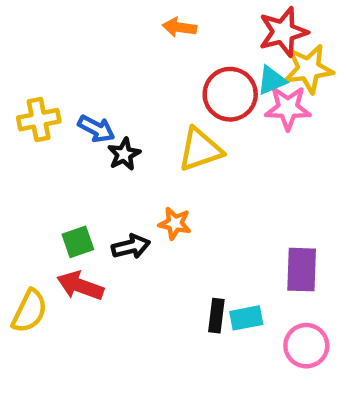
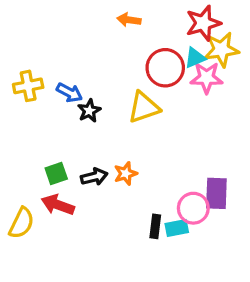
orange star: (175, 223) -> (126, 173), moved, turned -30
pink circle: (306, 346) -> (193, 208), moved

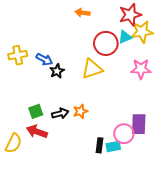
pink star: (207, 78) -> (141, 69), moved

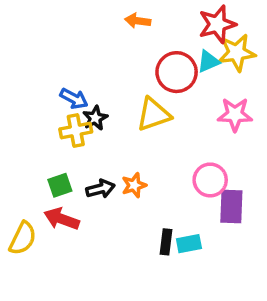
yellow cross: (18, 55) -> (76, 130), moved
pink circle: (124, 134) -> (210, 180), moved

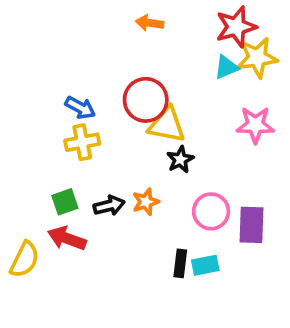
red circle: (177, 72) -> (146, 100), moved
yellow triangle: (154, 115) -> (167, 125), turned 30
black star: (95, 118) -> (180, 160), moved
pink circle: (210, 180) -> (211, 211), moved

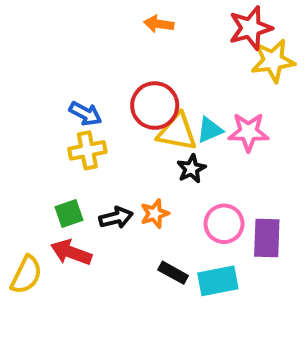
cyan triangle: (226, 67) -> (210, 130), moved
pink star: (255, 125) -> (248, 132), moved
black rectangle: (180, 263) -> (173, 273), moved, turned -68
cyan rectangle: (205, 265) -> (218, 281), size x1.4

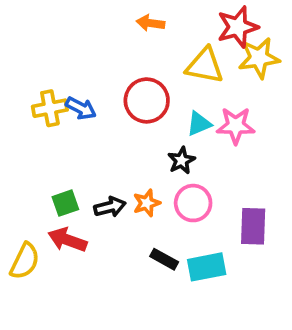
yellow triangle: (177, 132) -> (205, 66), moved
yellow cross: (87, 150) -> (50, 108), moved
pink circle: (224, 224) -> (193, 203), moved

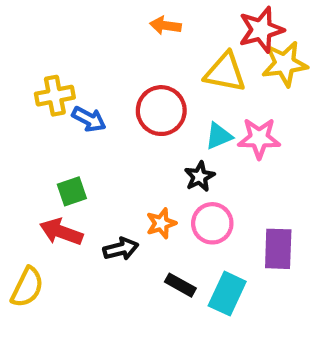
yellow cross: (50, 108) -> (55, 96), moved
green square: (65, 203) -> (72, 191), moved
black arrow: (110, 207) -> (121, 249), moved
red arrow: (67, 240) -> (61, 232), moved
cyan rectangle: (207, 267) -> (227, 294), turned -54

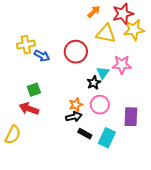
orange arrow: (165, 25) -> (94, 12), moved, turned 128
cyan triangle: (219, 136) -> (103, 73), moved, turned -32
black arrow: (121, 249) -> (74, 117), moved

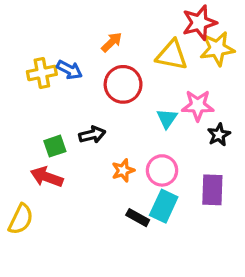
orange arrow: (94, 12) -> (112, 42), moved
blue arrow: (42, 56) -> (69, 70), moved
black star: (94, 83) -> (219, 135), moved
black arrow: (74, 117) -> (92, 135), moved
cyan rectangle: (107, 138) -> (164, 206), moved

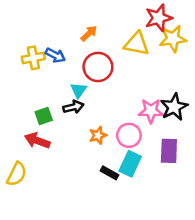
pink star: (198, 105) -> (151, 111), moved
cyan triangle: (167, 118) -> (79, 90), moved
black star: (219, 135) -> (174, 107), size x1.5

